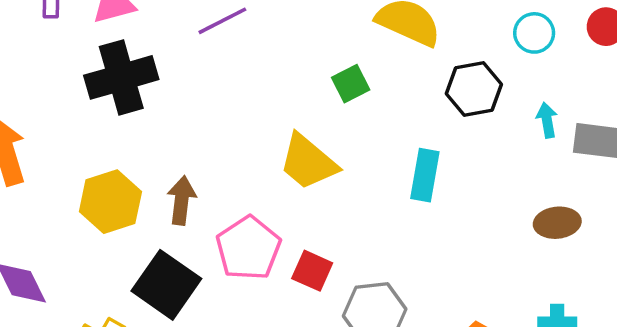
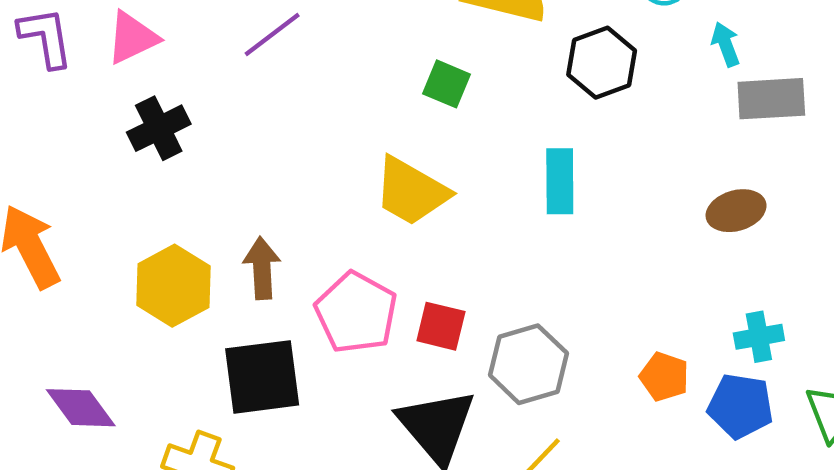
black cross: (121, 77) -> (159, 128), size x0.7
green square: (351, 84) -> (447, 84), turned -30
cyan arrow: (547, 120) -> (726, 44), moved
black square: (166, 285) -> (262, 377), turned -32

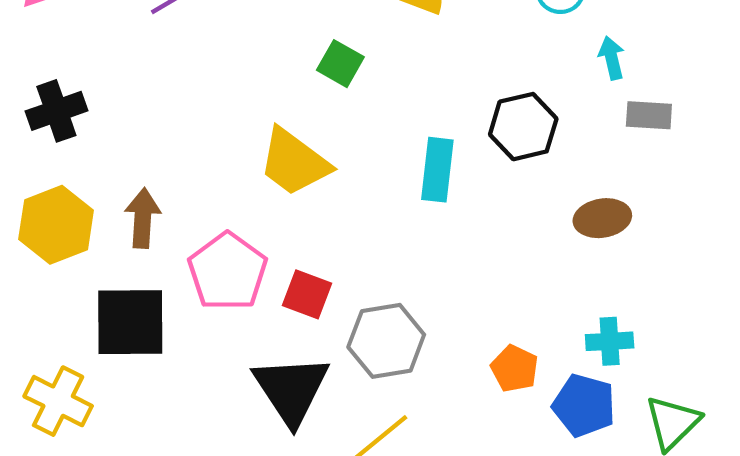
black hexagon: (602, 63) -> (523, 127), moved
gray rectangle: (771, 99) -> (649, 115), size x0.7
black cross: (159, 128) -> (56, 111), moved

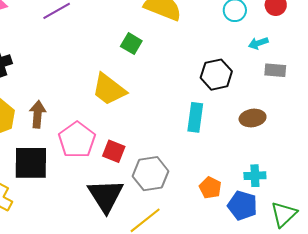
cyan arrow: (612, 58) -> (258, 43), turned -96
cyan rectangle: (437, 170) -> (195, 117), moved

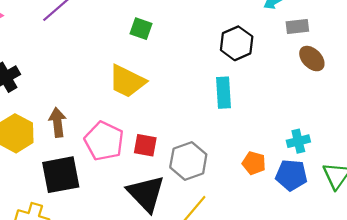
brown ellipse: (253, 118) -> (312, 59), moved, turned 65

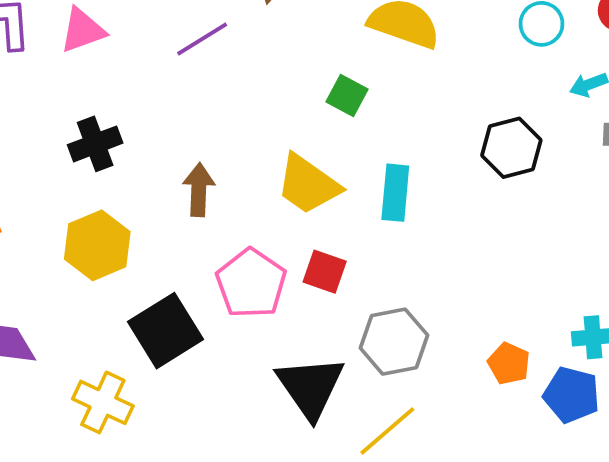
cyan rectangle: (223, 93) -> (395, 193), moved
brown arrow: (57, 122) -> (199, 190), moved
red square: (145, 145) -> (325, 272), moved
black square: (61, 175) -> (165, 331), turned -30

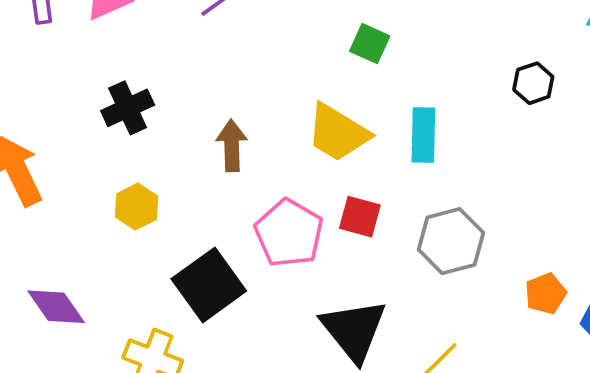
black hexagon: (511, 148) -> (533, 83), size x0.7
yellow hexagon: (97, 245) -> (137, 207), size x0.7
gray hexagon: (394, 342) -> (451, 241), moved
orange pentagon: (509, 363) -> (546, 294), turned 30

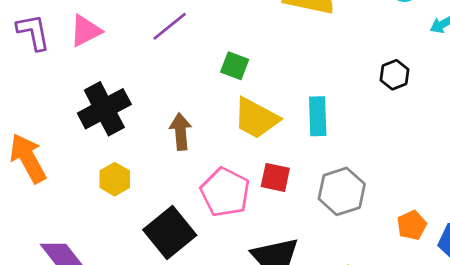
green square: (370, 44) -> (235, 66), moved
black cross: (128, 108) -> (104, 109), size x1.4

